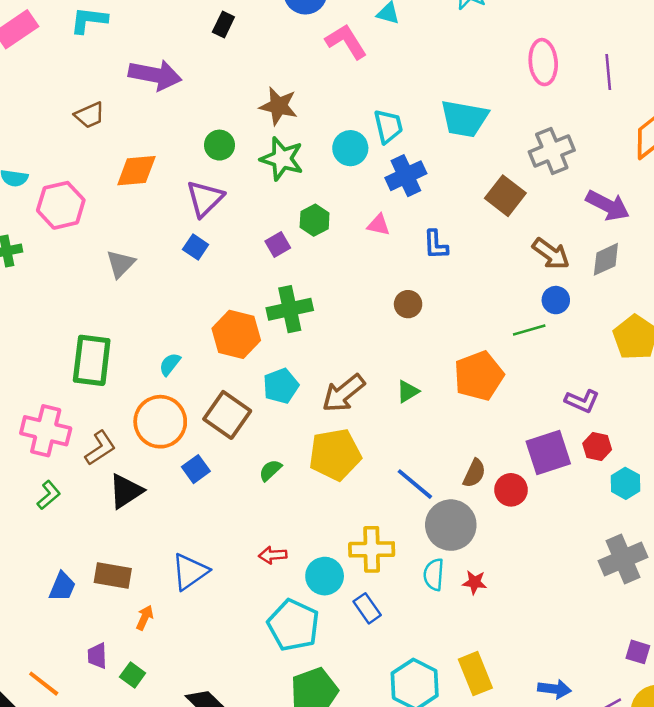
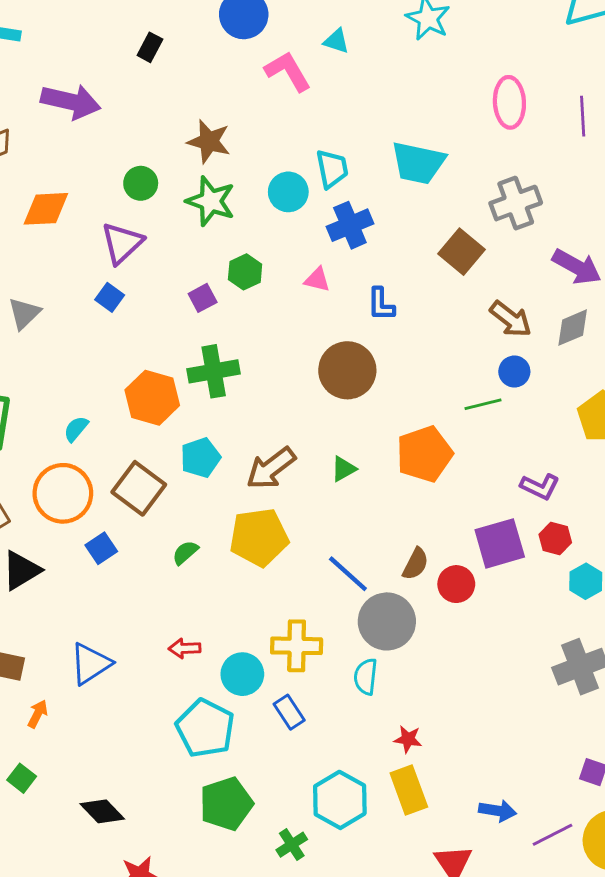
brown circle: (408, 304) -> (347, 370), size x1.8
red star: (475, 582) -> (408, 739), moved

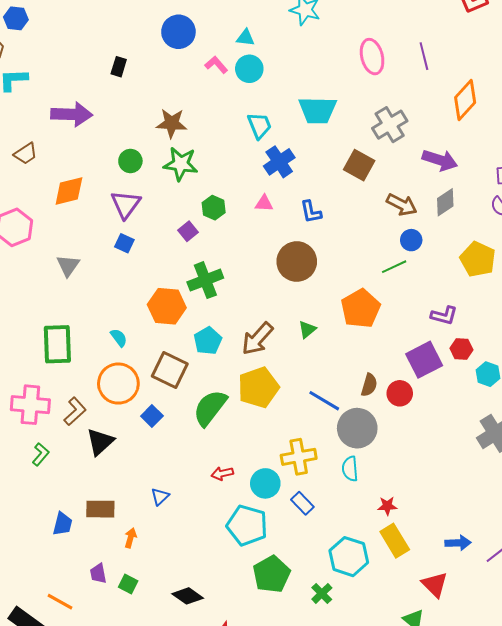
pink L-shape: (288, 71) -> (216, 65), size x0.7
cyan circle: (288, 192) -> (249, 69), moved
cyan semicircle: (76, 429) -> (119, 338), turned 114
green semicircle: (185, 553) -> (210, 408), size x2.0
blue triangle: (90, 664) -> (160, 497), size x0.6

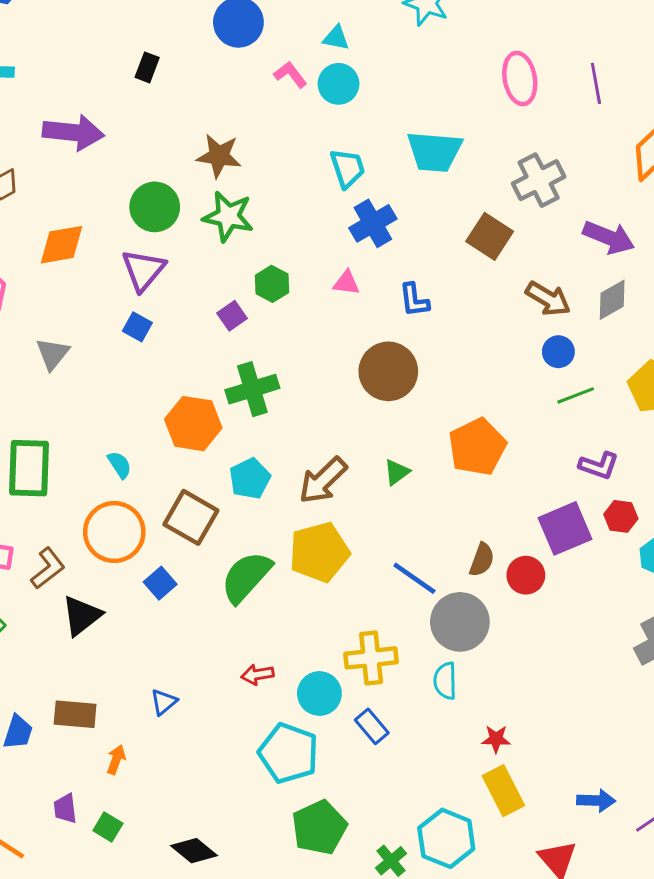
green circle: (130, 161) -> (155, 207), size x1.4
green line: (394, 267) -> (576, 395), moved
cyan hexagon: (349, 557) -> (446, 838), moved

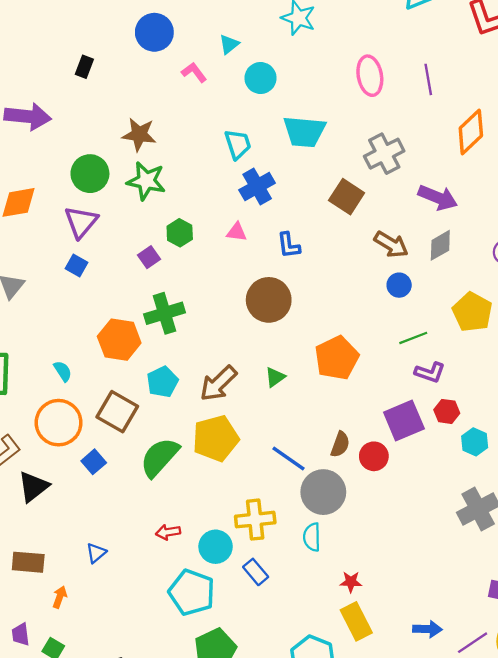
cyan triangle: (336, 38) -> (229, 44), turned -50
cyan circle: (339, 84) -> (261, 78), moved
green line: (576, 395) -> (413, 338), moved

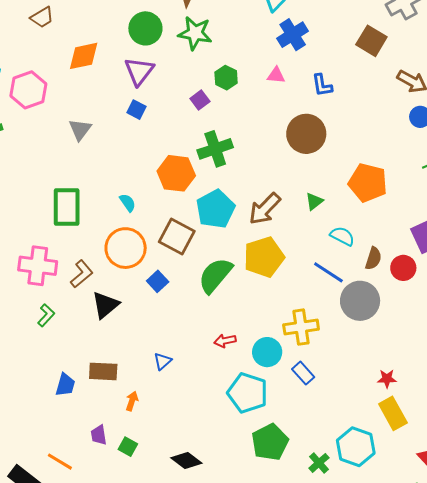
orange pentagon: (337, 358) -> (368, 183), turned -30
cyan pentagon: (162, 382) -> (215, 209), size x1.4
cyan semicircle: (312, 537) -> (342, 236), moved, turned 120

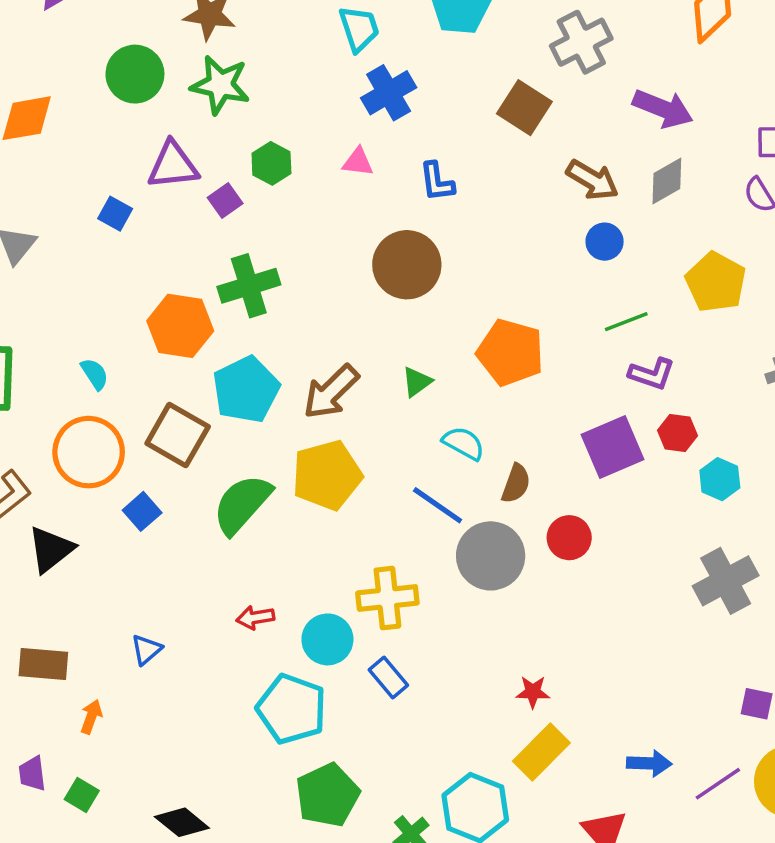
purple triangle: (139, 71) -> (173, 165), moved, turned 44
red circle: (403, 268) -> (569, 538), moved
yellow rectangle: (393, 413) -> (541, 752), turned 72

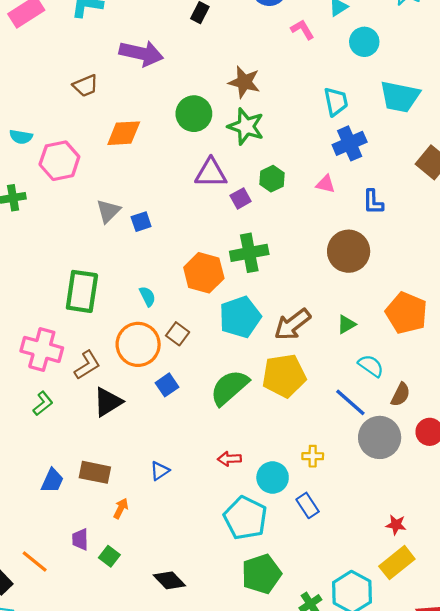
blue square: (115, 214) -> (141, 222), moved, turned 36
brown square: (178, 435) -> (178, 334), moved, size x0.6
yellow cross: (387, 598) -> (313, 456), size x0.6

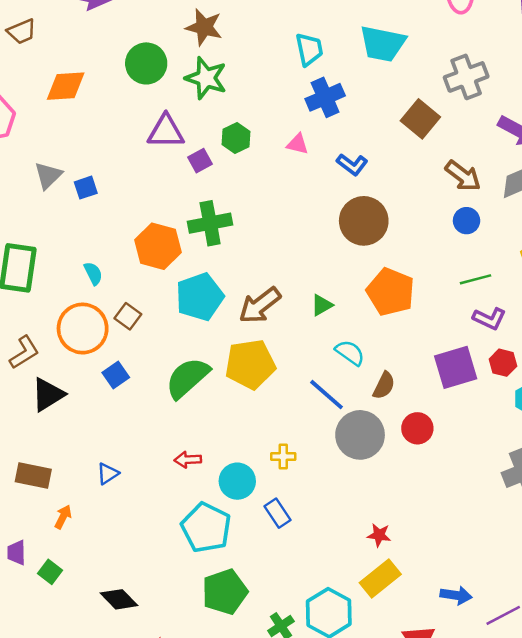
blue L-shape: (373, 202) -> (352, 164), turned -52
brown circle: (349, 251) -> (364, 221), moved

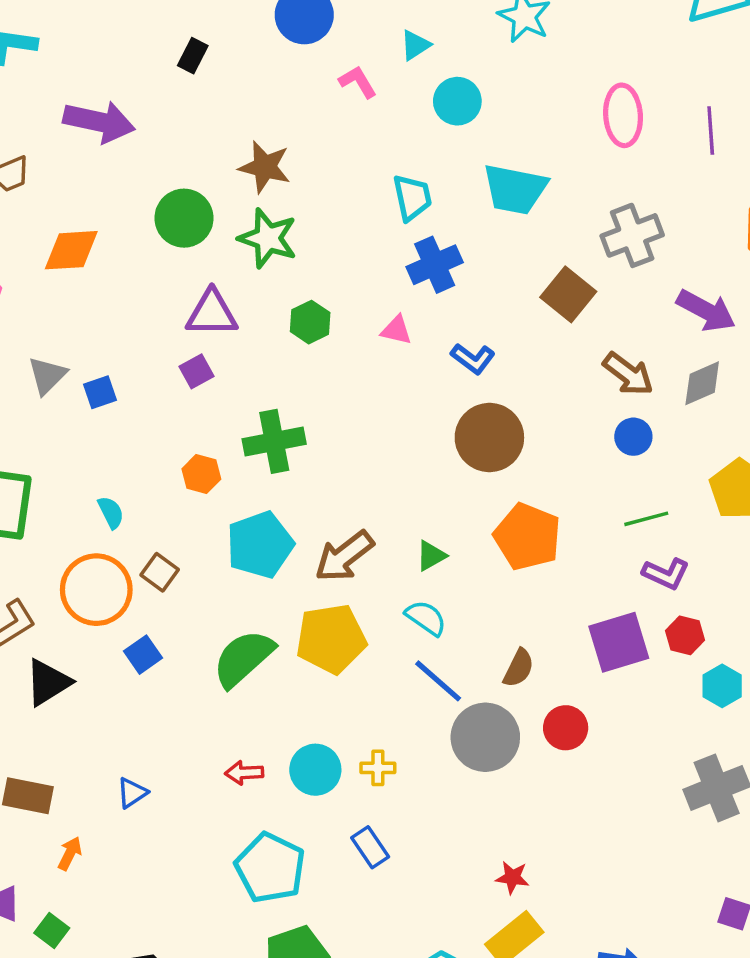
purple square: (200, 161) -> (196, 371), moved
orange hexagon: (158, 246) -> (201, 474), size x0.6
cyan semicircle: (350, 353) -> (426, 618), moved
cyan circle: (237, 481) -> (315, 770), moved

